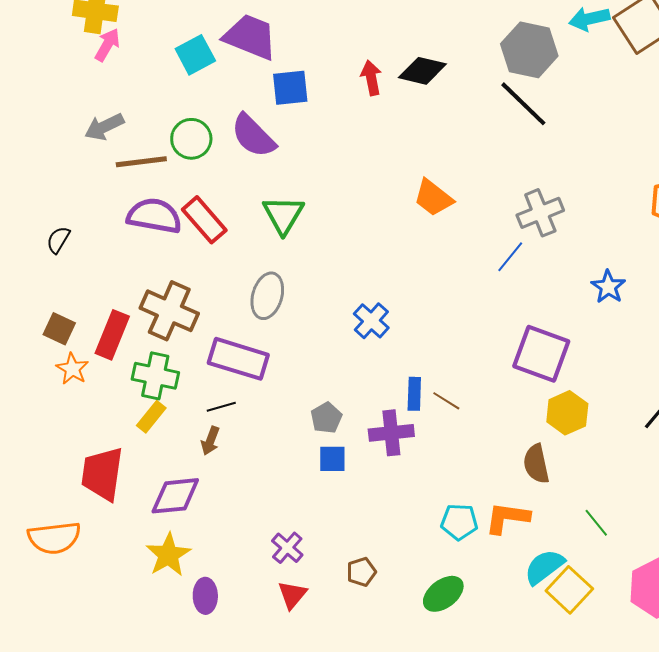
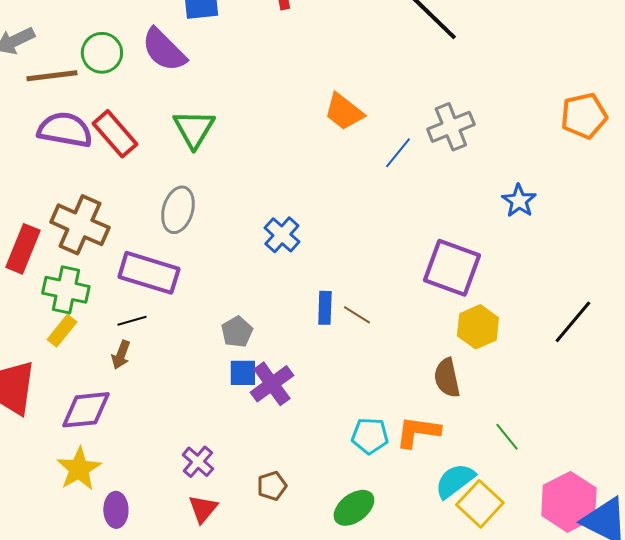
blue line: (510, 257) -> (398, 153), moved
purple cross: (391, 433) -> (272, 384), moved, turned -30

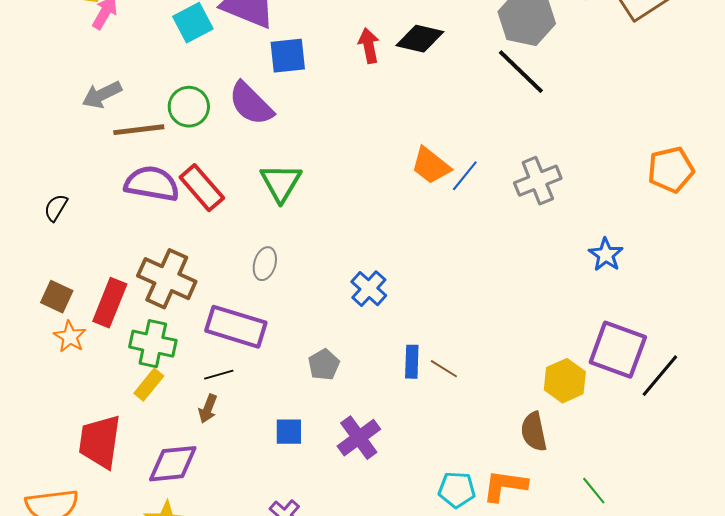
blue line: (398, 153) -> (465, 176), moved
gray ellipse: (178, 210) -> (265, 264), size x0.7
purple square: (452, 268) -> (618, 350), moved
gray pentagon: (237, 332) -> (324, 365), moved
blue square: (243, 373) -> (289, 432), moved

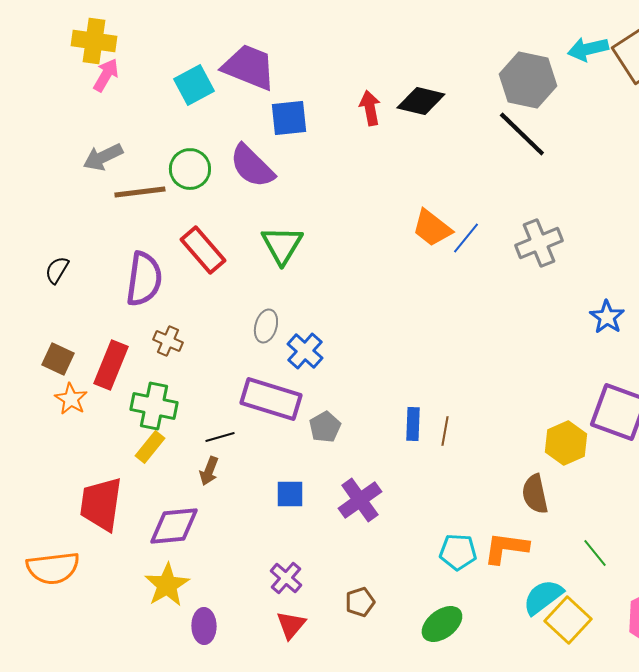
purple semicircle: (152, 184) -> (144, 279), moved, turned 88
brown cross: (167, 279) -> (168, 341), size x0.5
blue cross: (369, 289) -> (305, 351), moved
purple rectangle: (236, 327) -> (271, 399), moved
brown line: (444, 369) -> (445, 431), turned 68

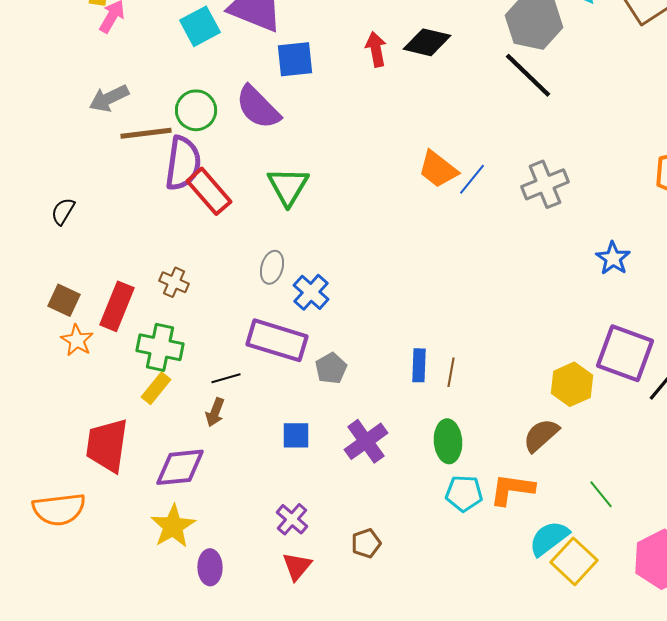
purple semicircle: (144, 279) -> (183, 163), moved
brown semicircle: (535, 494) -> (541, 435), turned 60
green ellipse: (442, 624) -> (448, 441), moved, turned -57

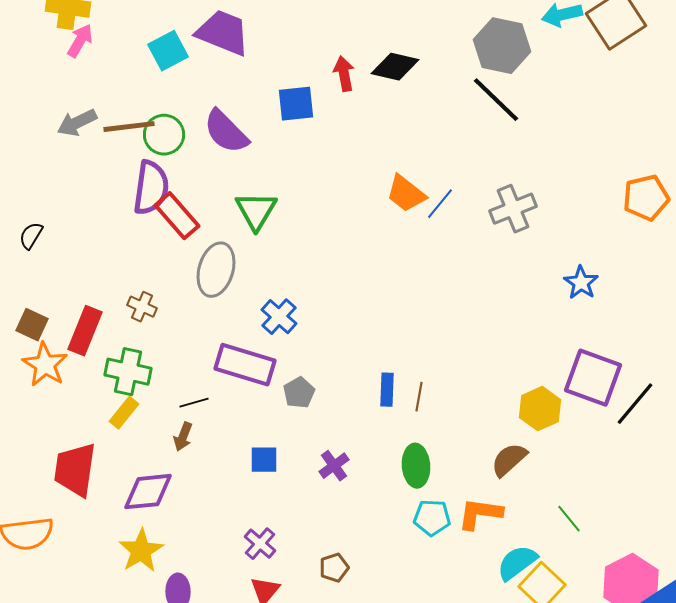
blue square: (295, 59) -> (296, 104), moved
brown line: (146, 133) -> (129, 127), moved
gray ellipse: (272, 267) -> (216, 270), moved, size x1.6
orange star: (77, 340) -> (45, 365), size x1.4
purple cross: (366, 441) -> (334, 466), size x0.7

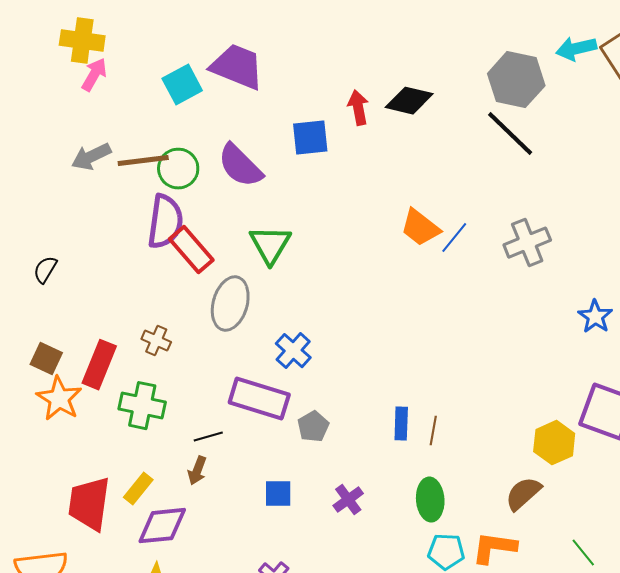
yellow rectangle: (124, 413) -> (138, 489), moved

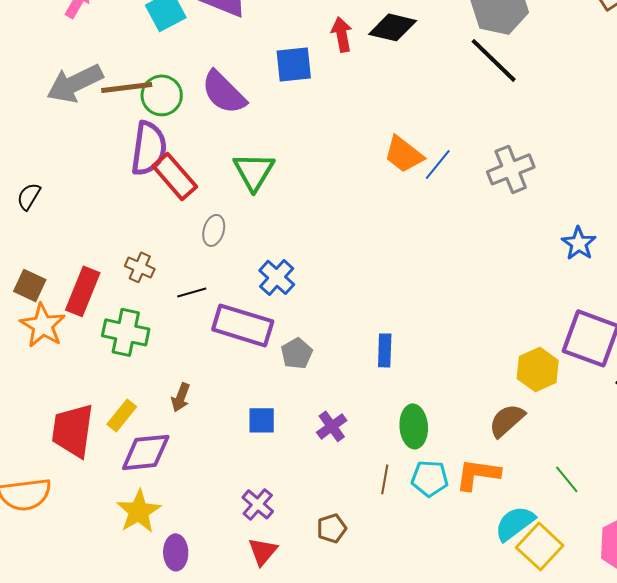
gray arrow: (91, 157) -> (75, 83), size x1.4
gray ellipse: (230, 304) -> (214, 230), size x0.6
brown line: (433, 431) -> (385, 479), moved
black line: (208, 437) -> (192, 292), moved

